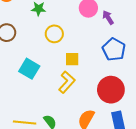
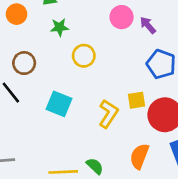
yellow square: (72, 59) -> (137, 100), moved

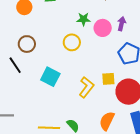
pink circle: (122, 17) -> (103, 28), moved
purple arrow: (148, 25) -> (122, 24), turned 48
green star: (59, 27) -> (83, 19), moved

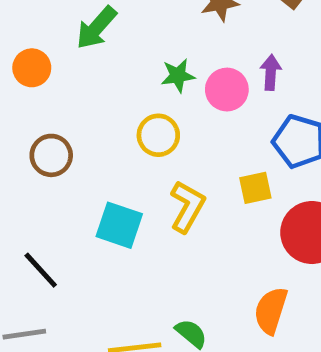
black line: (15, 65) -> (41, 270), moved
yellow square: (108, 79) -> (255, 188), moved
yellow L-shape: (86, 87) -> (187, 207), moved

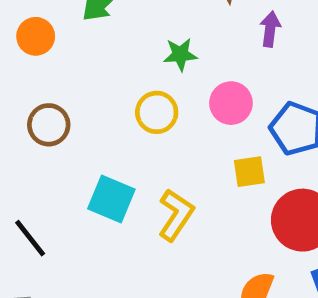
purple arrow: (271, 72) -> (270, 29), moved
pink circle: (227, 90) -> (231, 103), moved
yellow L-shape: (187, 207) -> (176, 215), moved

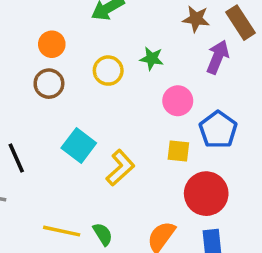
purple arrow: (270, 29) -> (218, 57), size x1.4
orange circle: (36, 36) -> (52, 44), moved
yellow circle: (157, 112) -> (108, 71), moved

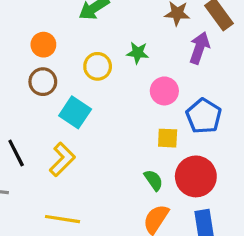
cyan square: (79, 146) -> (75, 112), moved
yellow L-shape: (120, 168) -> (62, 159), moved
green semicircle: (103, 234) -> (154, 180), moved

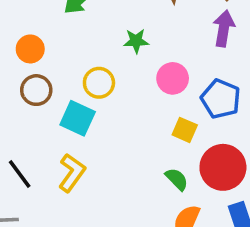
purple arrow: (199, 48) -> (224, 28), moved
yellow circle: (98, 66) -> (99, 83), moved
yellow square: (168, 138) -> (185, 130), turned 30

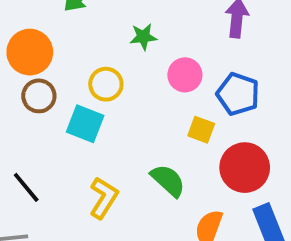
orange circle: (30, 49) -> (30, 52), size x1.5
yellow L-shape: (72, 173) -> (104, 198), moved
green semicircle: (177, 179) -> (168, 180), moved, size x1.4

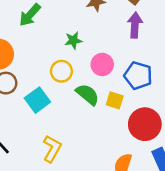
yellow circle: (106, 84) -> (61, 71), moved
cyan square: (85, 124) -> (37, 100), turned 35
green semicircle: (168, 180) -> (88, 94), moved

